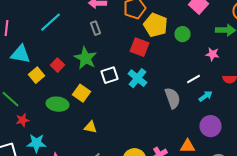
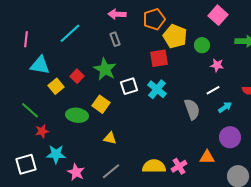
red square: (140, 47) -> (159, 58), turned -30
pink star: (212, 54) -> (217, 65), moved

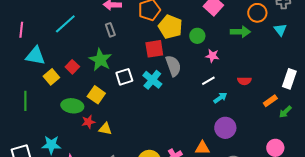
gray semicircle: (192, 109) -> (173, 66), moved
green line: (30, 110) -> (25, 101), turned 48
red star: (42, 131) -> (88, 122), moved

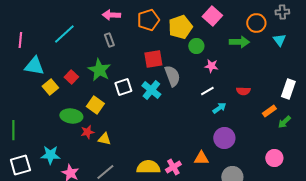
yellow pentagon: (170, 27) -> (180, 27), moved, turned 30
green line: (25, 101) -> (13, 130), moved

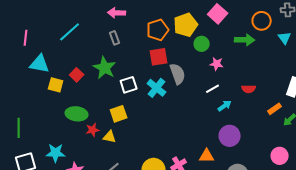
orange pentagon: (148, 20) -> (158, 30), moved
yellow square: (50, 87) -> (56, 85), turned -35
yellow square: (95, 105) -> (119, 114), moved, turned 36

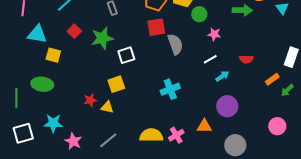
green star: (105, 68) -> (102, 38), turned 30
red square: (77, 75) -> (74, 31), moved
cyan cross: (157, 88) -> (170, 89), moved, turned 30
green ellipse: (77, 114) -> (42, 84), moved

